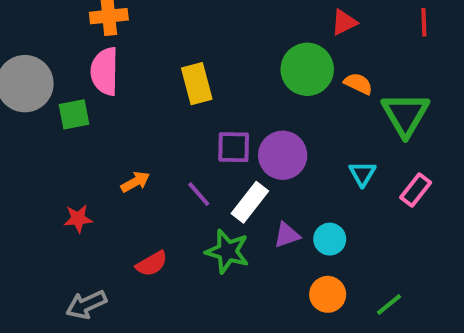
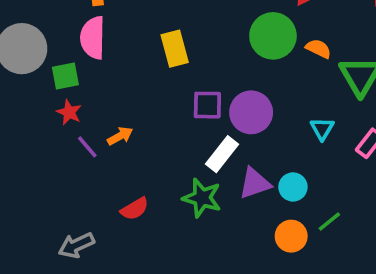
purple line: (199, 194) -> (87, 147), moved
red star: (78, 219) -> (69, 112), moved, turned 30
purple triangle: (287, 235) -> (255, 183), size x1.4
green line: (389, 305) -> (329, 222), moved

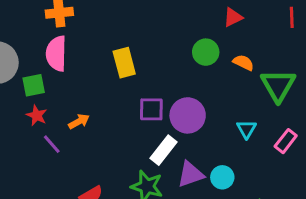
green circle: (273, 36) -> (206, 52), size x0.7
orange arrow: (120, 136) -> (79, 121), moved

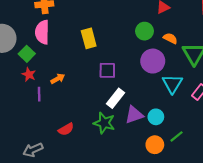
green square: (34, 85) -> (27, 54), turned -35
purple circle: (188, 115) -> (153, 61), moved
cyan triangle: (246, 129) -> (172, 84), size x1.5
purple line: (52, 144) -> (39, 94), turned 40

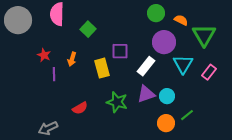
yellow rectangle: (89, 38) -> (102, 68), moved
green square: (27, 54) -> (88, 29), moved
orange arrow: (58, 79) -> (72, 59), turned 136
white rectangle: (116, 98) -> (146, 66), moved

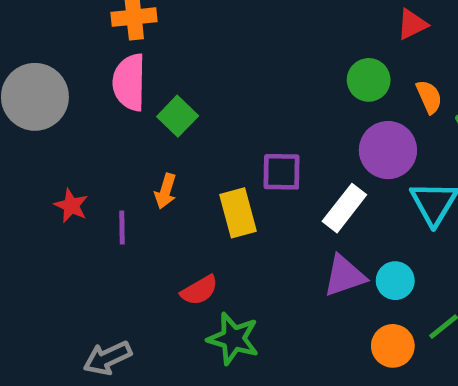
orange semicircle: (181, 20) -> (429, 97), turned 40
green square: (88, 29) -> (178, 116), moved
red star: (44, 55) -> (71, 206), moved
green star: (117, 102) -> (233, 339), moved
red semicircle: (80, 108) -> (199, 290), moved

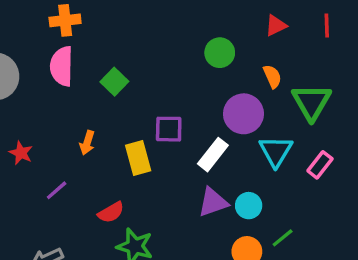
red triangle: (412, 24) -> (276, 25), moved
green circle: (369, 80) -> (220, 53), moved
green square: (178, 116) -> (114, 82), moved
purple line: (122, 227) -> (57, 190), moved, turned 50

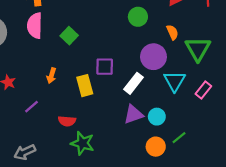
red semicircle: (111, 212) -> (67, 121), turned 35

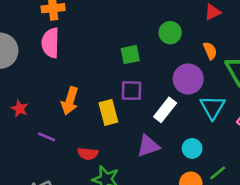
green square: (69, 36) -> (130, 55), moved, turned 35
orange arrow: (51, 76) -> (70, 101), size x1.5
purple line: (31, 107) -> (47, 137), turned 64
purple triangle: (134, 114) -> (148, 146), moved

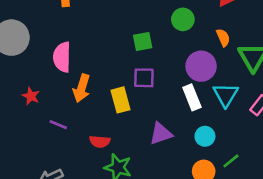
pink semicircle: (50, 43) -> (62, 57), moved
white rectangle: (165, 110) -> (192, 97), moved, turned -60

